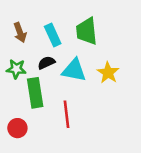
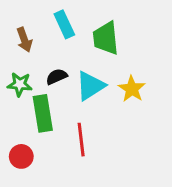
cyan rectangle: (53, 35) -> (64, 24), moved
cyan triangle: (74, 70) -> (90, 86), turned -44

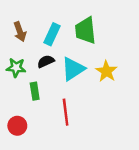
cyan rectangle: (64, 24) -> (52, 34), moved, turned 50
green rectangle: (43, 113) -> (35, 91), size x0.6

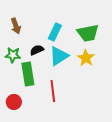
green trapezoid: (85, 30) -> (88, 33), moved, turned -95
cyan rectangle: (52, 34) -> (55, 32), moved
green rectangle: (35, 91) -> (28, 74), size x1.6

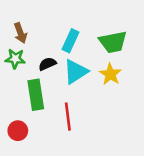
green star: (13, 55) -> (15, 59), moved

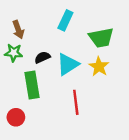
cyan rectangle: (71, 41) -> (65, 20), moved
red line: (68, 117) -> (76, 102), moved

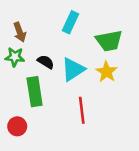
black semicircle: (42, 57) -> (46, 62), turned 56

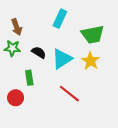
green rectangle: (35, 92) -> (29, 78), size x0.6
red line: (82, 110) -> (69, 94), turned -45
red circle: (17, 126) -> (16, 98), moved

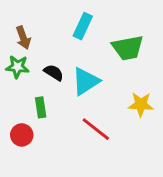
yellow star: (90, 61) -> (141, 104), moved, turned -30

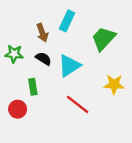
brown arrow: (23, 38) -> (42, 33), moved
green trapezoid: (128, 48) -> (103, 39), turned 144

